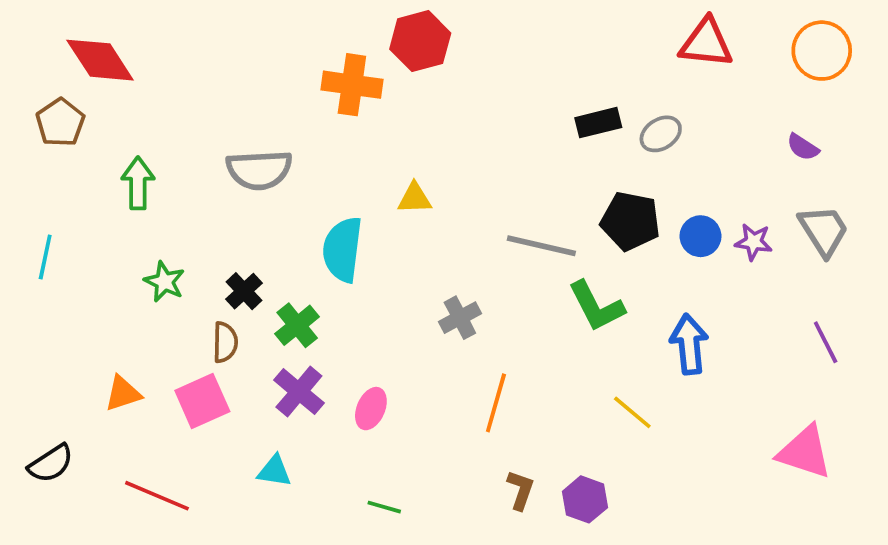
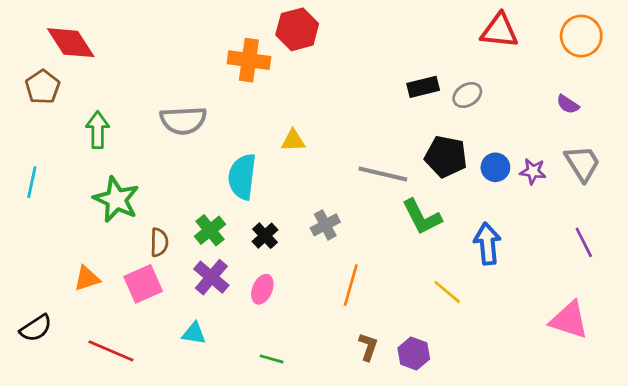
green star: (164, 282) -> (116, 199), size x1.6
black cross: (244, 291) -> (265, 236), moved

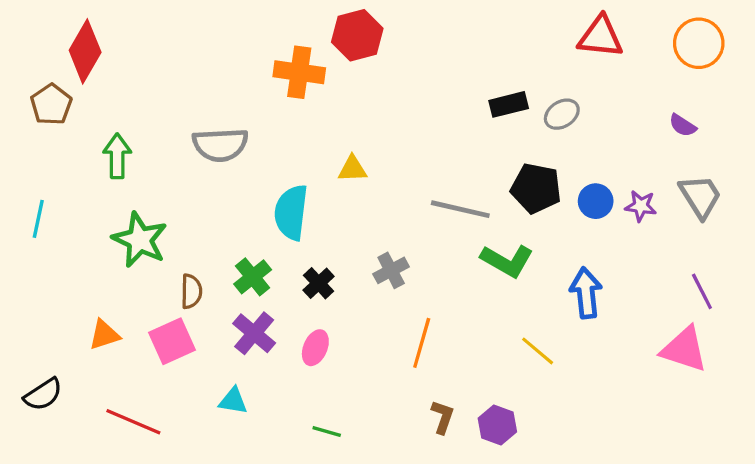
red diamond: (71, 43) -> (85, 51), turned 63
green L-shape: (422, 217) -> (507, 261), turned -33
pink triangle: (569, 320) -> (684, 349), moved

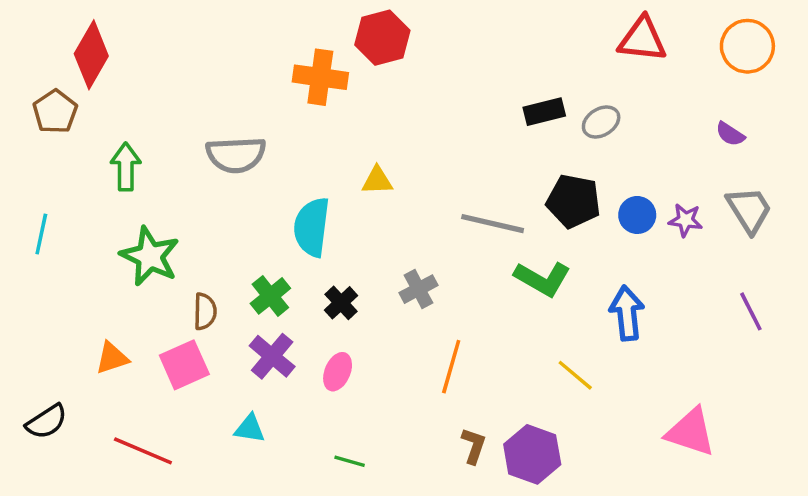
pink triangle: (684, 349) -> (691, 432), moved
purple hexagon: (497, 425) -> (532, 454), size x1.4

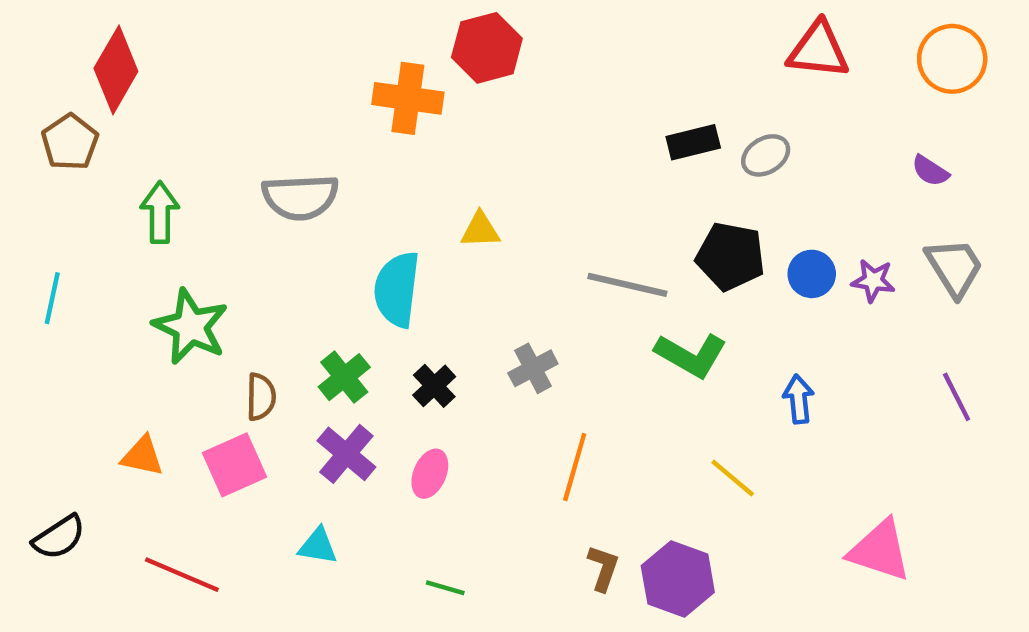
blue arrow: (627, 313) -> (799, 399), size x0.7
orange triangle: (112, 358) -> (142, 456), turned 30

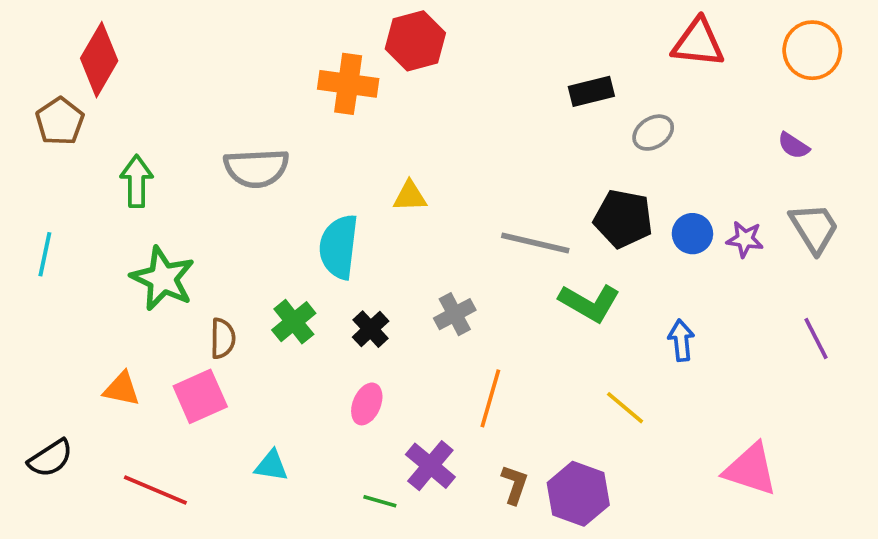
black rectangle: (693, 142) -> (591, 91), moved
purple cross: (346, 454) -> (430, 466), moved

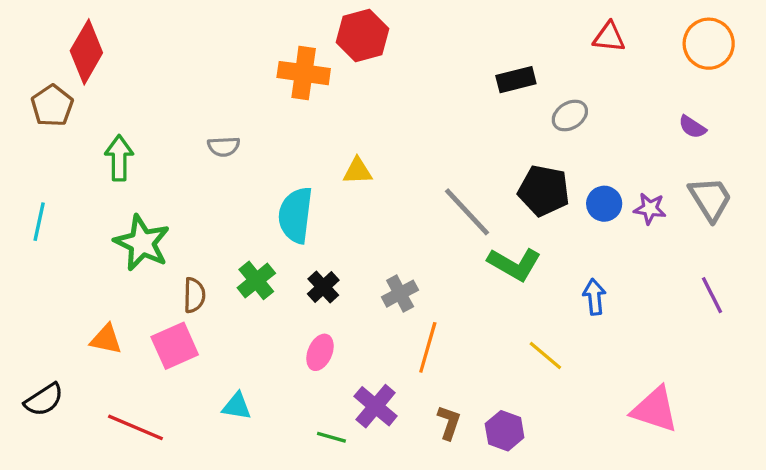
red triangle: (698, 43) -> (609, 37), size x0.7
gray semicircle: (256, 168) -> (224, 147), size x0.6
gray line: (535, 243) -> (467, 212), turned 34
gray cross: (455, 314) -> (400, 294), moved
purple hexagon: (578, 494) -> (505, 431), size x0.7

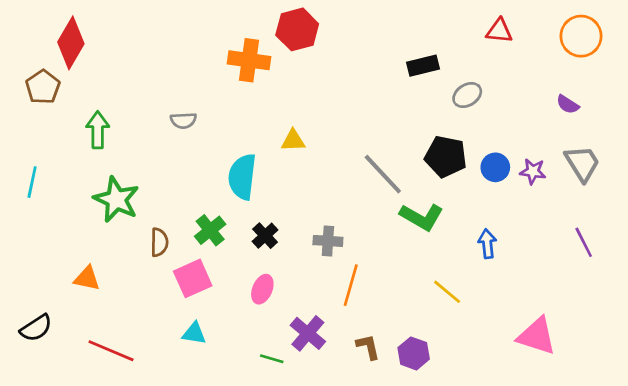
gray cross: (400, 294) -> (328, 241), turned 32
pink square: (175, 346) -> (193, 278), moved
brown L-shape: (449, 423) -> (368, 347), turned -32

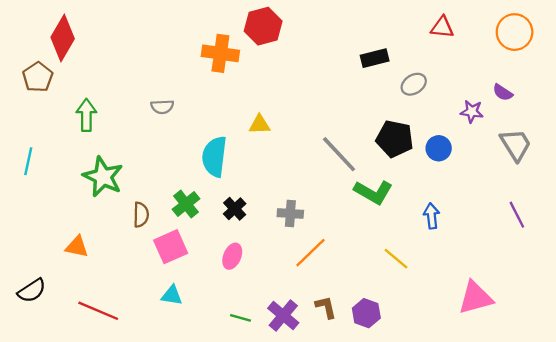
purple star: (533, 171) -> (472, 111), moved
orange line: (351, 285) -> (311, 253), turned 30
purple cross: (308, 333) -> (283, 316), moved
pink triangle: (537, 336) -> (475, 298), turned -33

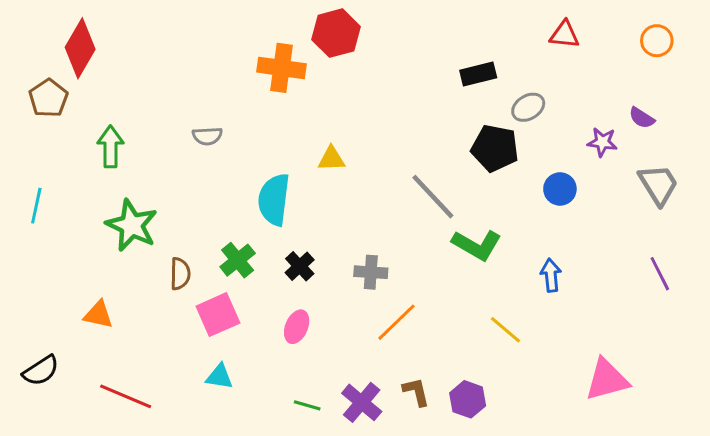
orange circle: (515, 32) -> (657, 41), size x0.7
black pentagon: (395, 139) -> (495, 148), moved

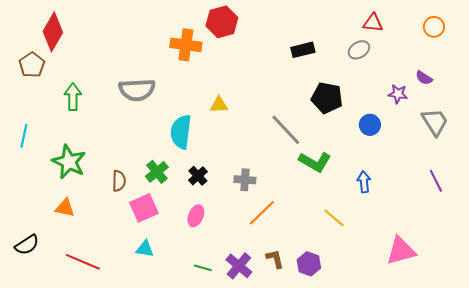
black rectangle: (478, 74) -> (303, 50), moved
gray ellipse: (528, 107) -> (359, 50), moved
gray semicircle: (207, 136) -> (137, 90), size x1.8
green star: (132, 225) -> (69, 162), moved

